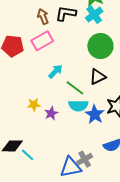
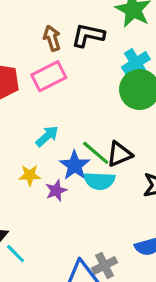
cyan cross: (94, 15) -> (136, 63), moved
cyan arrow: (56, 71) -> (47, 136), moved
black triangle: (98, 77) -> (119, 154), moved
blue star: (95, 114) -> (75, 165), moved

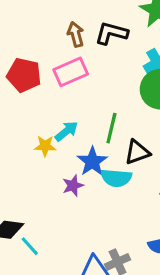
green line: (96, 153) -> (111, 128), moved, turned 60
yellow star: (30, 175) -> (45, 146), moved

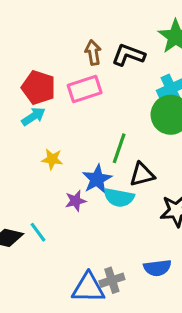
cyan arrow: (66, 131) -> (33, 116), moved
cyan line: (30, 246) -> (38, 232), moved

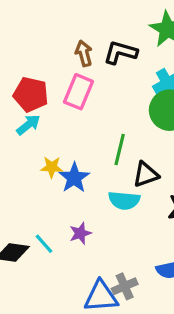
pink rectangle: (85, 89) -> (78, 92), turned -44
blue star: (97, 179) -> (74, 178), moved
purple star: (76, 201) -> (80, 233), moved

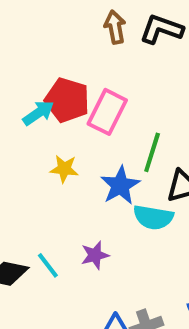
pink rectangle: (78, 92) -> (107, 112), moved
red pentagon: (31, 94) -> (67, 100), moved
blue star: (74, 178) -> (120, 185), moved

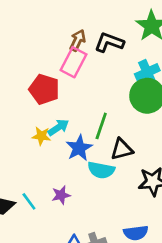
brown arrow: (115, 27) -> (78, 40), turned 35
pink rectangle: (107, 112) -> (74, 62), moved
cyan arrow: (38, 113) -> (58, 127), moved

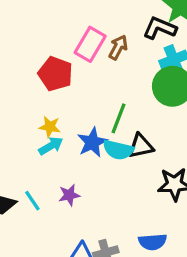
brown arrow: (78, 40) -> (118, 47), moved
black L-shape: (109, 42) -> (160, 28), moved
cyan arrow: (58, 127) -> (51, 146), moved
cyan semicircle: (101, 170) -> (118, 150), moved

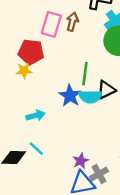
yellow star: (50, 127) -> (24, 71), moved
cyan arrow: (51, 146) -> (36, 116), moved, turned 30
purple star: (69, 195) -> (81, 161), moved

